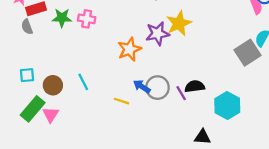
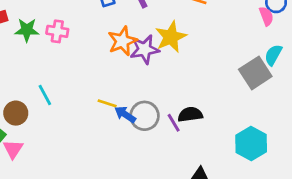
orange star: (129, 49) -> (122, 41), moved
cyan line: (83, 82) -> (45, 95), moved
yellow line: (121, 101) -> (107, 103), moved
cyan hexagon: (227, 106) -> (251, 144), moved

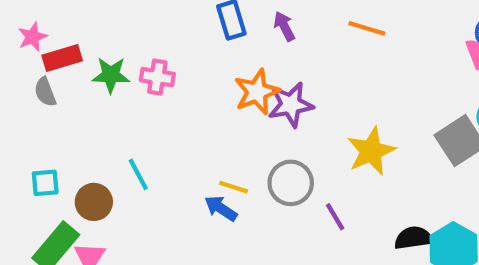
yellow star: (171, 37) -> (371, 151), moved
blue arrow: (125, 114) -> (221, 208), moved
black semicircle: (190, 114) -> (413, 238), moved
gray circle: (145, 116) -> (291, 183), moved

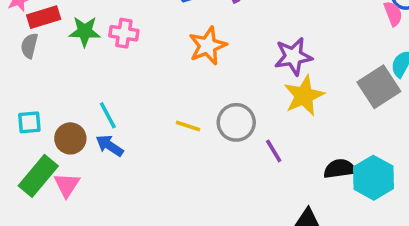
gray semicircle: (45, 92) -> (29, 46), turned 35
purple star: (291, 105) -> (293, 56), moved
blue arrow: (221, 208) -> (110, 146), moved

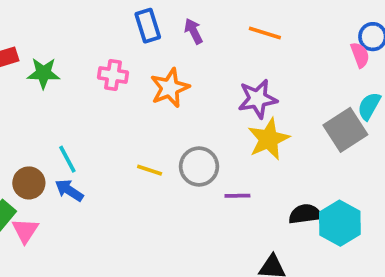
pink cross: (124, 33) -> (113, 75), moved
purple line: (274, 151) -> (237, 196), turned -60

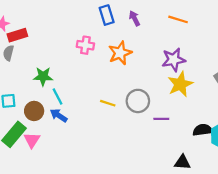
green star: (43, 73) -> (43, 76), moved

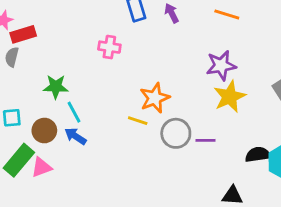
orange star: (120, 53) -> (155, 98), moved
gray circle: (138, 101) -> (176, 133), moved
pink triangle: (32, 140) -> (42, 167), turned 36

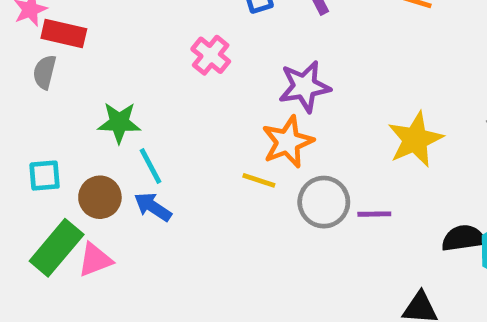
red rectangle: (23, 34) -> (64, 34), turned 30
pink cross: (109, 47) -> (211, 55), turned 30
purple star: (221, 65) -> (305, 87), moved

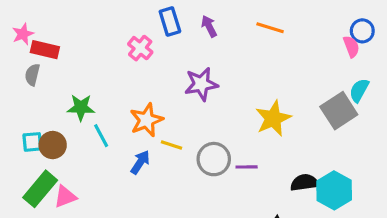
pink cross: (211, 55) -> (140, 48), moved
orange star: (288, 142) -> (146, 120), moved
brown circle: (100, 197) -> (53, 145), moved
blue arrow: (153, 207) -> (140, 162), moved, turned 90

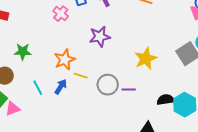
cyan line: (101, 136) -> (38, 88), moved

